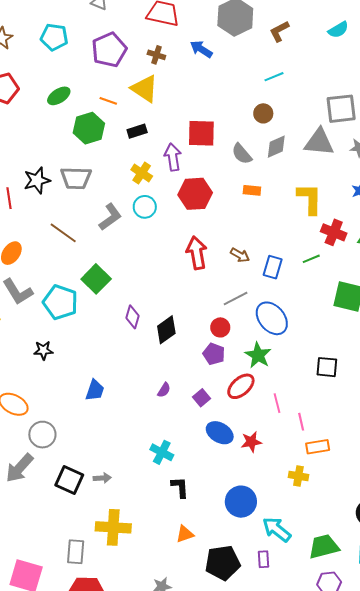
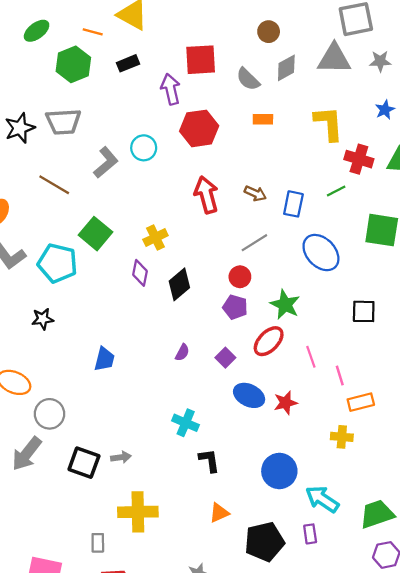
yellow cross: (142, 173) -> (155, 238), moved, turned 35
blue ellipse: (272, 318) -> (321, 253), moved
gray rectangle: (76, 552) -> (98, 543), size x0.7

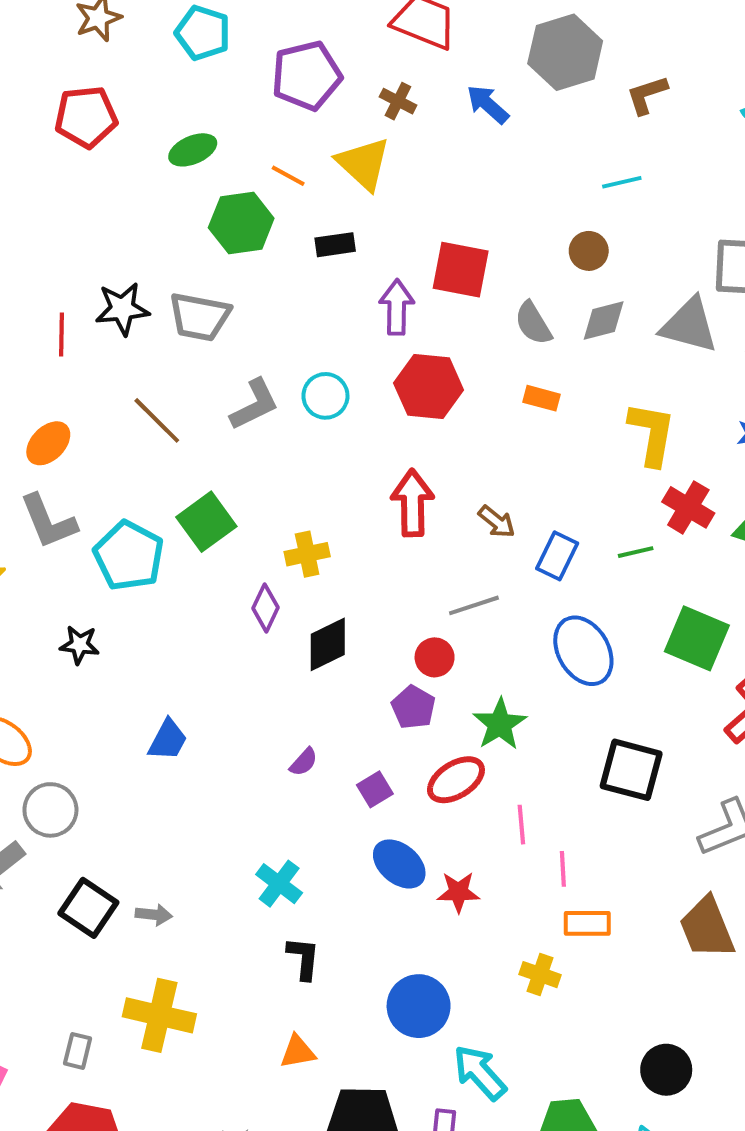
black square: (364, 311) -> (631, 770), size x1.4

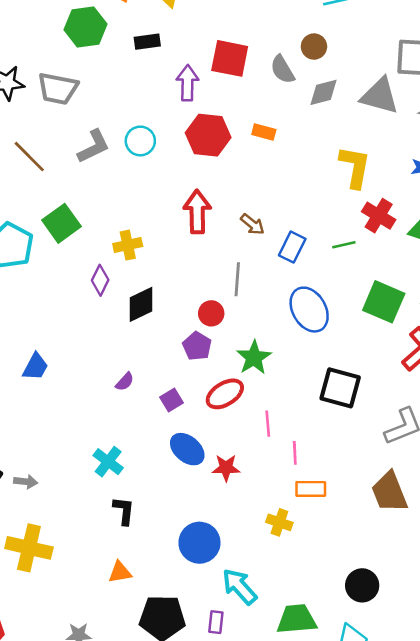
gray semicircle: (533, 323) -> (282, 69), moved
orange rectangle: (541, 398) -> (264, 132), moved
gray line: (474, 605) -> (237, 279), turned -68

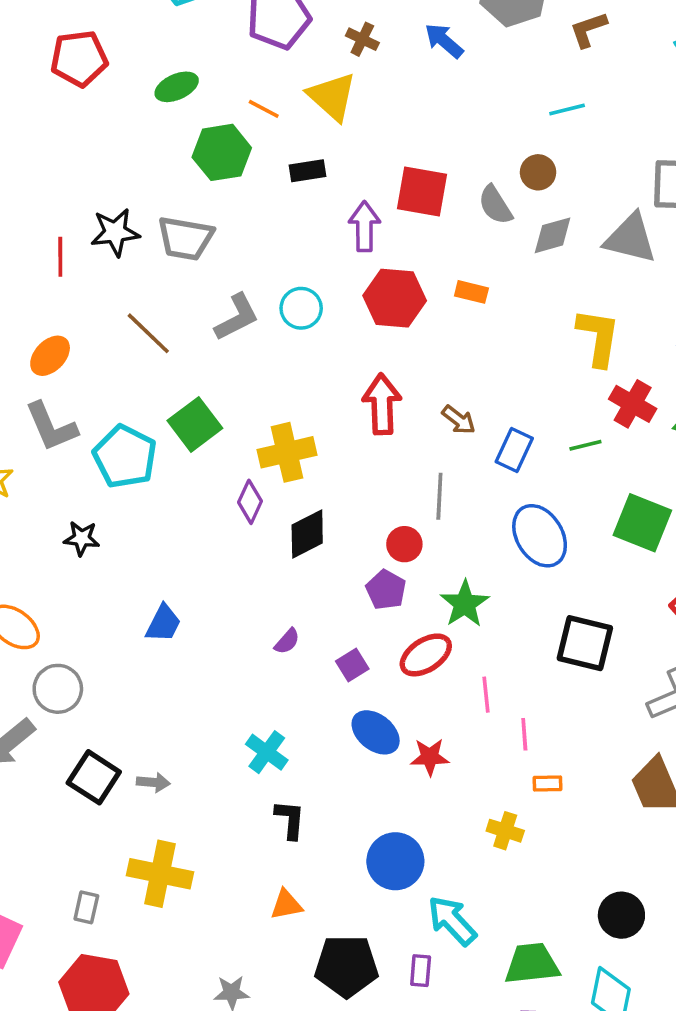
yellow cross: (128, 245) -> (287, 452), size x1.4
orange rectangle: (311, 489) -> (547, 783), size x0.7

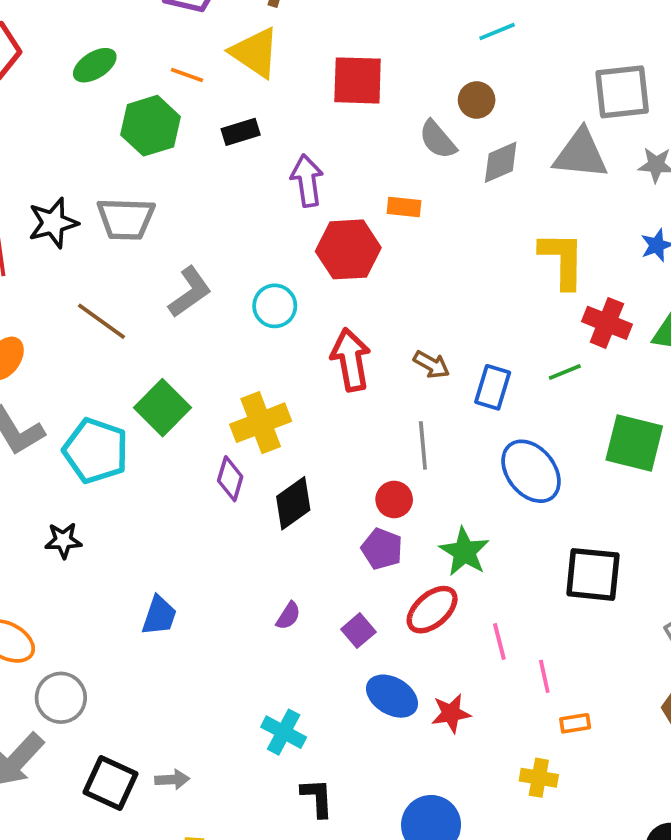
red square: (422, 191) -> (358, 80), moved
orange rectangle: (471, 292) -> (404, 207), moved
cyan circle: (301, 308) -> (275, 306), moved

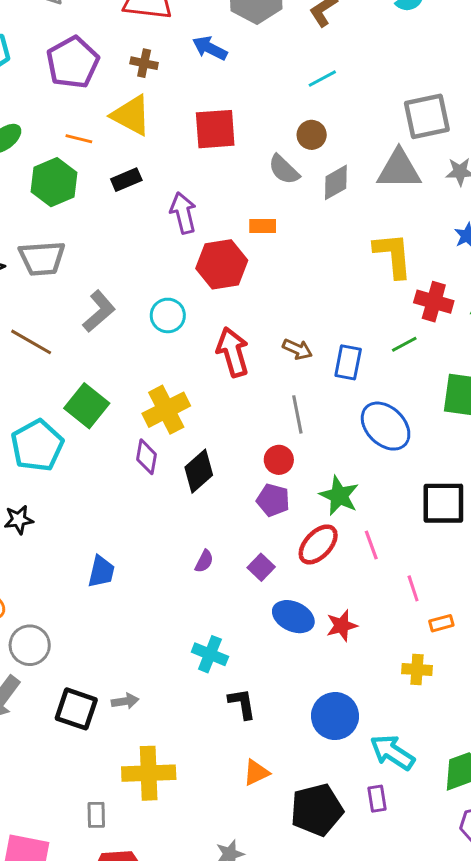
cyan pentagon: (96, 451) -> (37, 446), turned 30
pink line: (499, 641) -> (371, 545), moved

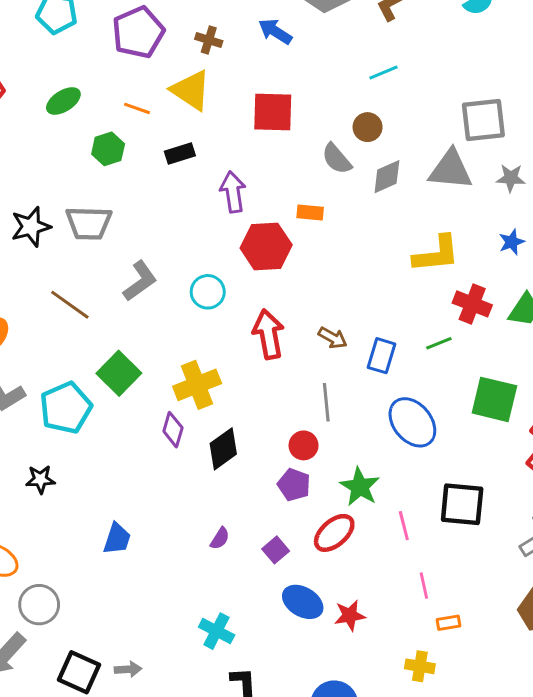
green hexagon: (54, 182) -> (108, 149), size x0.7
yellow L-shape: (393, 255) -> (436, 254), turned 84
pink line: (371, 545) -> (404, 526), moved

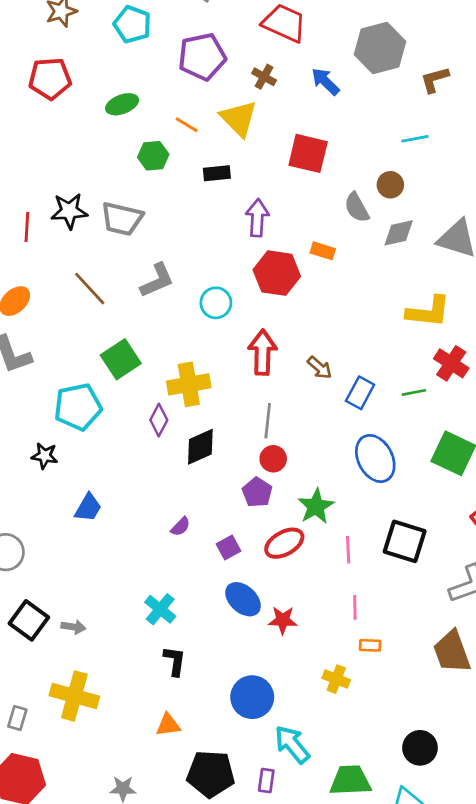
gray line: (326, 402) -> (268, 421), moved
cyan pentagon: (66, 408) -> (78, 407), moved
black star: (40, 479) -> (45, 456), moved

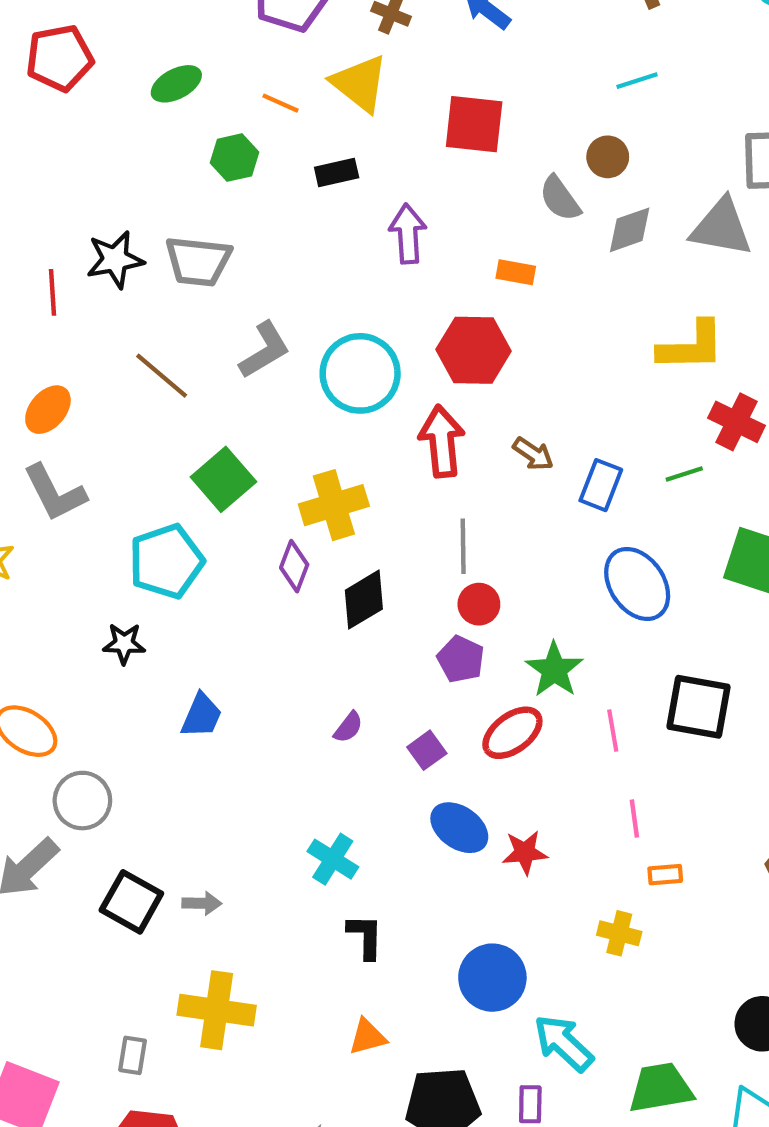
red hexagon: (277, 273) -> (474, 350), moved
cyan circle: (216, 303) -> (360, 373), size x1.6

